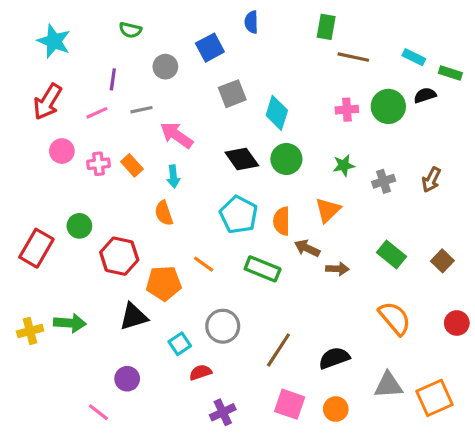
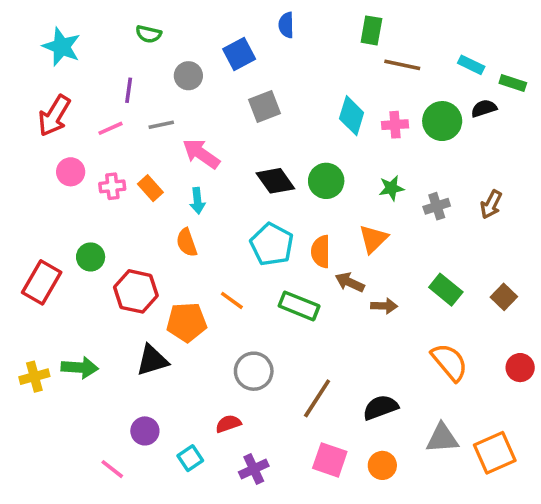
cyan diamond: (277, 113) -> (352, 116), moved
cyan square: (180, 344) -> (190, 458), moved

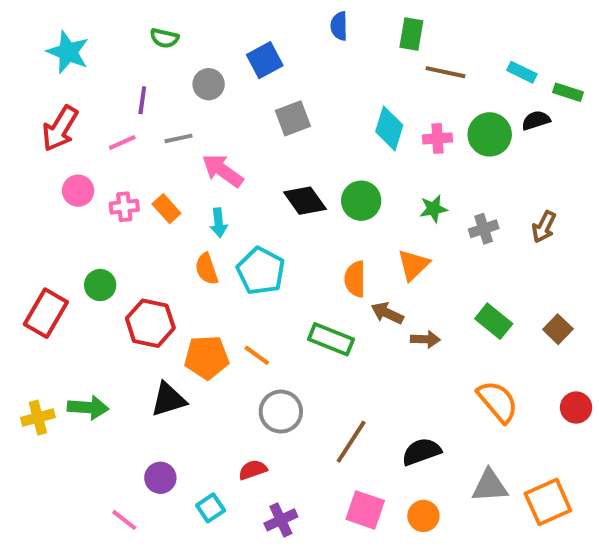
blue semicircle: (286, 25) -> (339, 26), moved
cyan pentagon: (272, 244) -> (261, 271), moved
orange line: (232, 300) -> (257, 355), moved

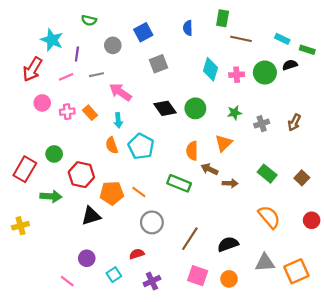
blue semicircle: (339, 26) -> (188, 28), moved
cyan star: (68, 52) -> (52, 40), moved
green arrow: (88, 408) -> (51, 196), moved

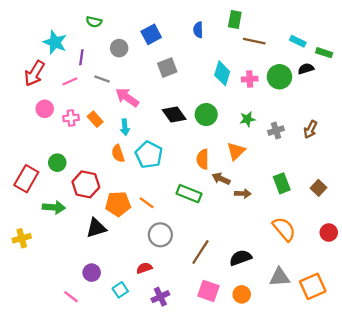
gray line: (97, 75) -> (102, 79), turned 32
green rectangle: (267, 174) -> (282, 183), turned 30

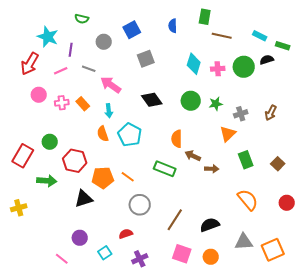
green circle: (206, 115) -> (191, 101), moved
orange triangle: (236, 151) -> (228, 134), moved

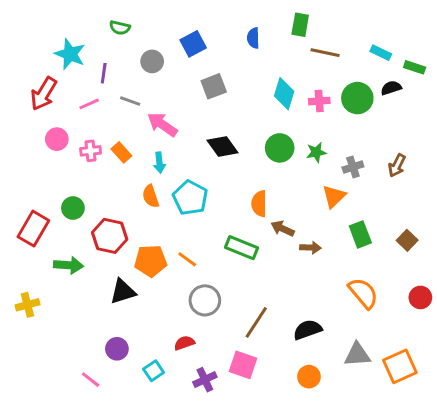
pink square: (182, 254) -> (243, 365), moved

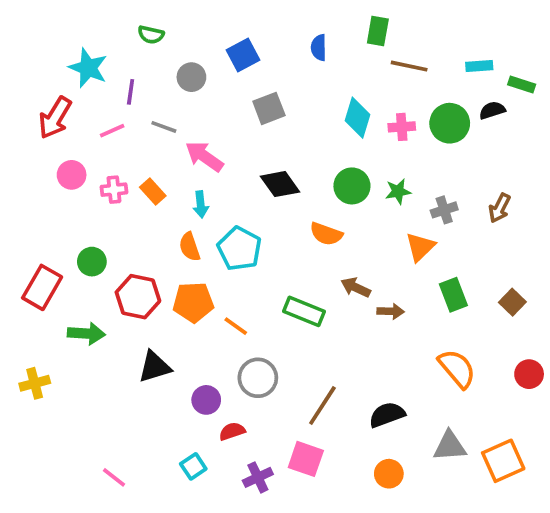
cyan rectangle: (381, 53) -> (479, 66), turned -30
orange semicircle: (259, 204) -> (326, 234), moved, turned -70
orange pentagon: (151, 261) -> (193, 302), moved
purple circle: (117, 349) -> (206, 400), moved

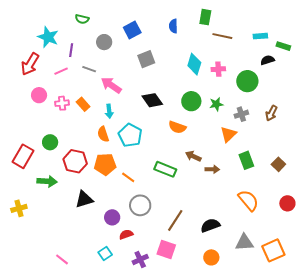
green circle: (450, 123) -> (247, 81), moved

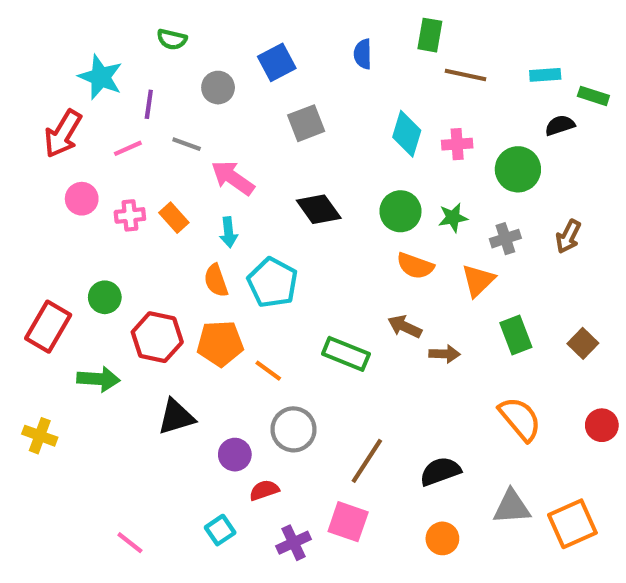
orange semicircle: (177, 127) -> (415, 266), moved
yellow cross: (19, 208) -> (40, 436), turned 35

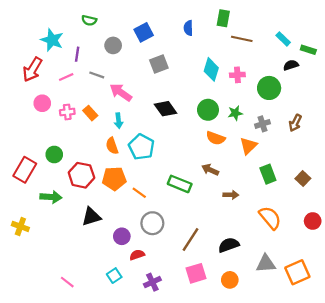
cyan rectangle: (545, 75) -> (283, 39), turned 48
brown arrow: (445, 354) -> (231, 195), moved
pink square: (348, 522) -> (196, 273), moved, turned -36

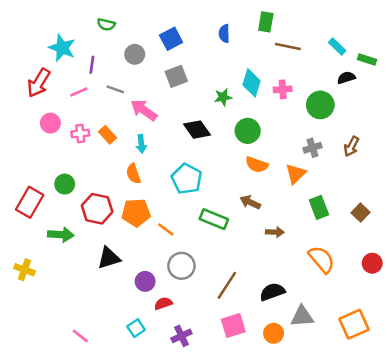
gray square: (159, 64) -> (176, 76), moved
green star: (235, 113) -> (223, 97), moved
cyan pentagon: (141, 147) -> (187, 179), moved
gray triangle: (266, 264) -> (302, 316), moved

